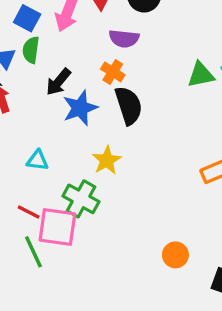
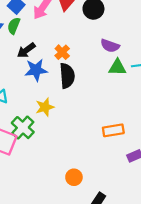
purple semicircle: (124, 39) -> (110, 46), moved

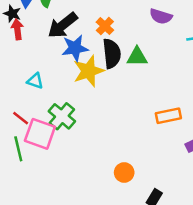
black arrow: (26, 50) -> (63, 25), size x1.4
green triangle: (117, 67) -> (137, 57), moved
yellow star: (45, 107) -> (89, 71), moved, size x1.4

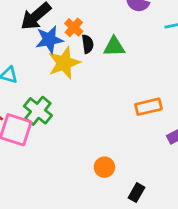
orange cross: (105, 26) -> (74, 27), moved
black semicircle: (112, 54) -> (88, 44), size x0.6

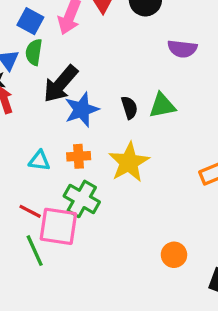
orange cross: (74, 27) -> (79, 156), moved, turned -36
yellow star: (64, 63) -> (129, 162), moved

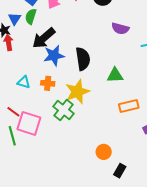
green triangle: (162, 106) -> (115, 75), moved
black semicircle: (129, 108) -> (83, 59), size x1.6
green cross: (82, 199) -> (63, 110), moved
orange circle: (174, 255) -> (104, 152), moved

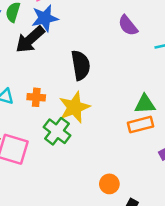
purple semicircle: (120, 29) -> (128, 26), turned 36
blue star: (54, 56) -> (45, 18), moved
green triangle: (115, 75) -> (145, 104), moved

